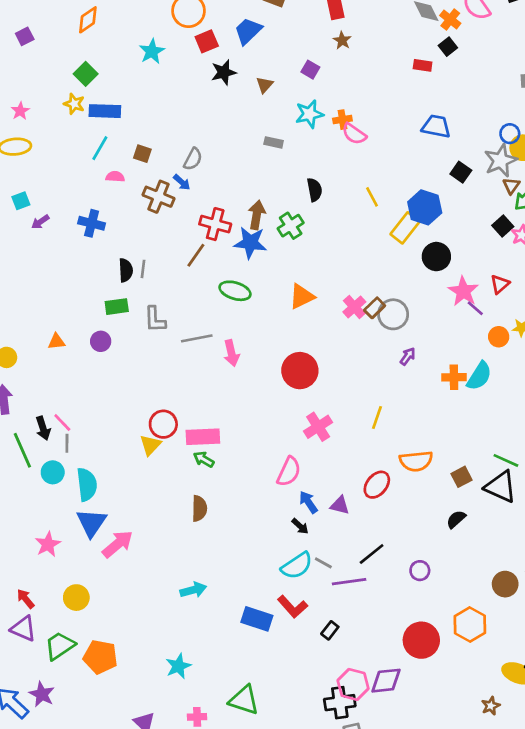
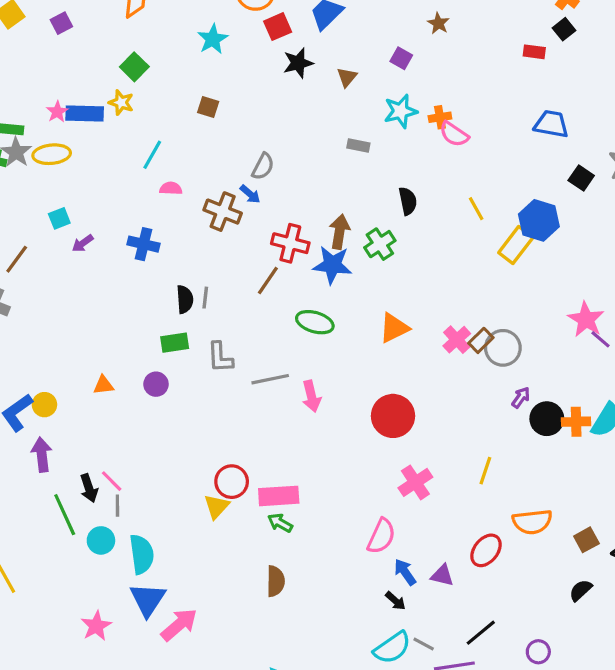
blue rectangle: (105, 111) -> (85, 113), moved
brown square: (142, 154) -> (208, 107), moved
black circle: (436, 257) -> (547, 419), moved

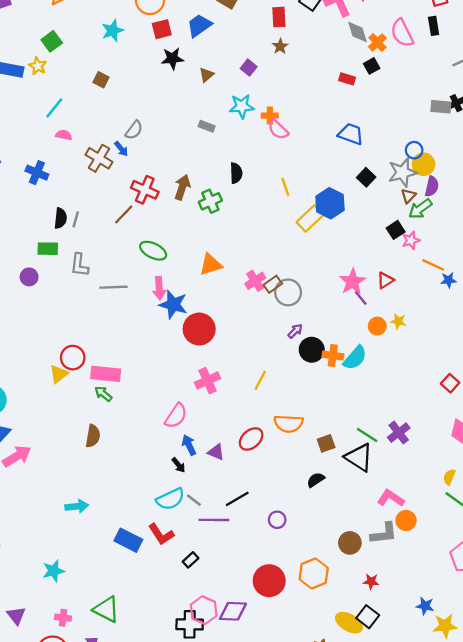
blue star: (332, 265) -> (173, 305), moved
pink arrow: (311, 396) -> (159, 288), moved

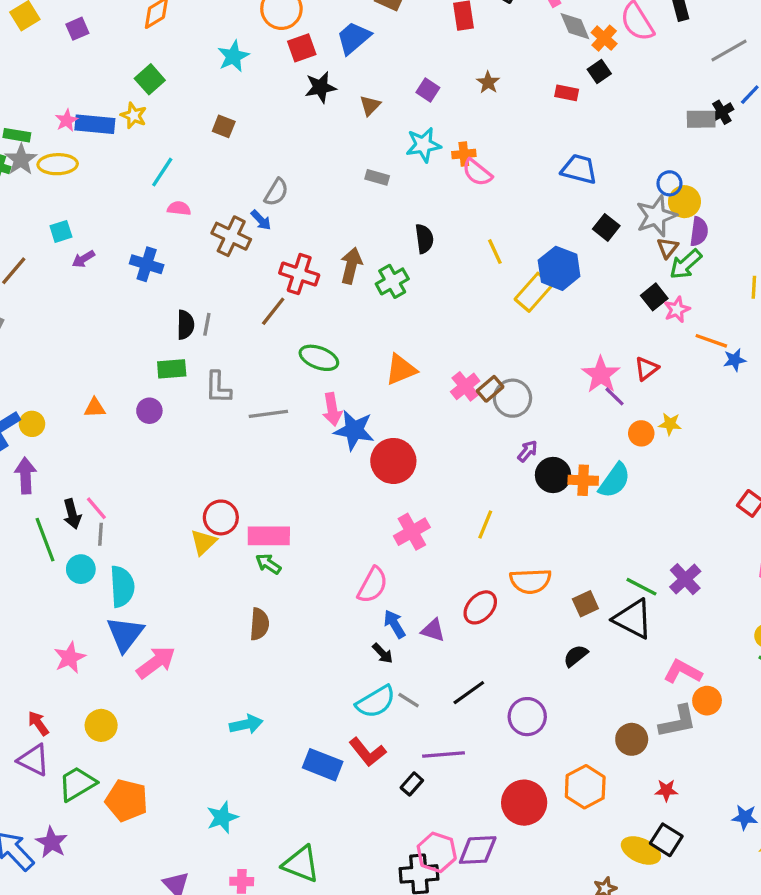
brown star: (280, 46) -> (488, 82), moved
purple line: (214, 520) -> (444, 754), moved
purple circle: (277, 520) -> (527, 717), size x1.5

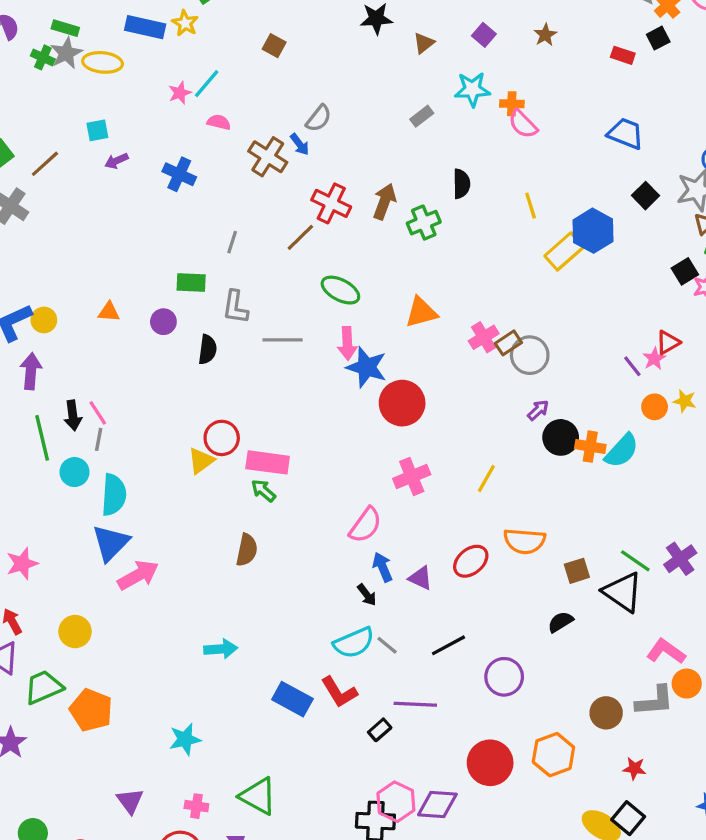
pink star: (67, 120) -> (180, 93), moved
gray rectangle: (377, 177) -> (422, 116), turned -60
black semicircle: (185, 325) -> (208, 349), moved
pink star: (601, 375) -> (654, 359), moved, size x0.6
pink star: (70, 658) -> (22, 564), moved

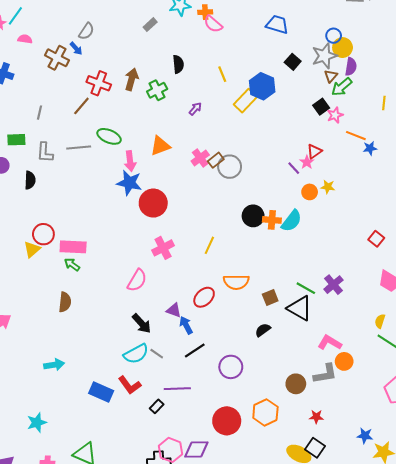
gray line: (283, 340) -> (79, 147), moved
pink arrow: (347, 343) -> (130, 161), moved
purple arrow: (538, 410) -> (195, 109), moved
blue arrow: (383, 567) -> (186, 325), moved
black arrow: (367, 595) -> (142, 324), size x1.5

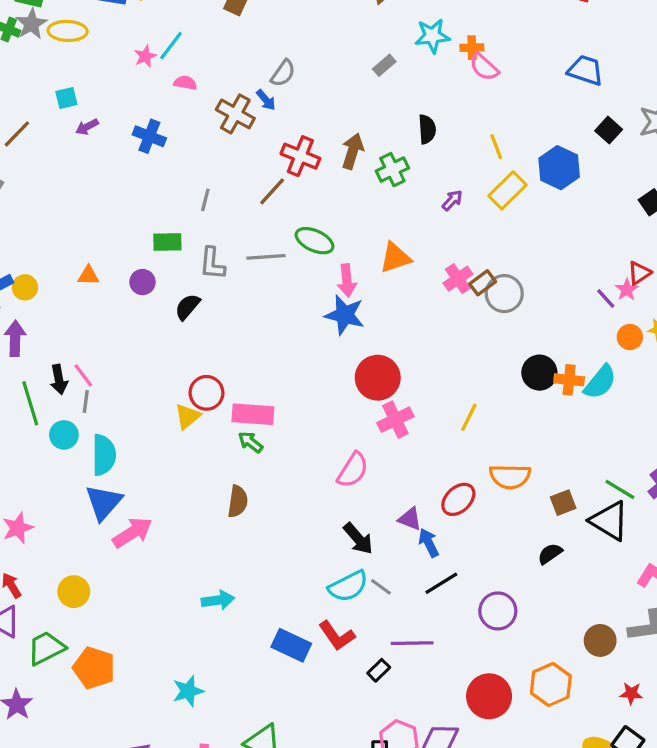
yellow rectangle: (245, 101) -> (508, 190), moved
black semicircle: (30, 180) -> (187, 307), turned -144
red circle: (153, 203) -> (378, 378), moved

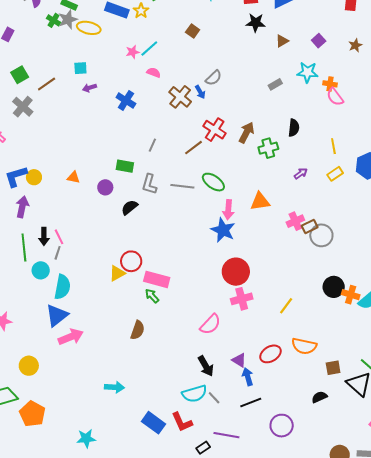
yellow rectangle: (508, 190) -> (335, 174), size x0.7

